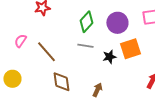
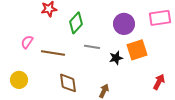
green diamond: (86, 22) -> (76, 23), moved
brown line: (46, 52) -> (53, 53), turned -40

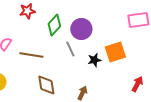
purple circle: (124, 24) -> (81, 29), moved
gray line: (92, 47) -> (70, 49), turned 56

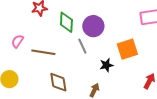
green diamond: (54, 25) -> (66, 22), turned -40
black star: (94, 60) -> (106, 65), moved

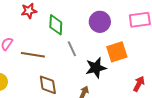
purple circle: (93, 26) -> (100, 22), moved
black star: (106, 65) -> (96, 68), size x1.5

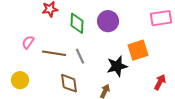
purple circle: (100, 22) -> (108, 21), moved
gray line: (72, 49) -> (80, 56), moved

